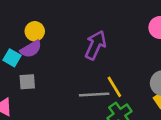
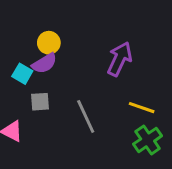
yellow line: (114, 87) -> (142, 108), turned -40
gray line: (94, 94) -> (86, 116), moved, turned 68

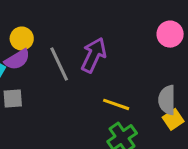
gray line: (86, 116) -> (59, 64), moved

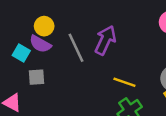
purple semicircle: (17, 60) -> (40, 44), turned 60

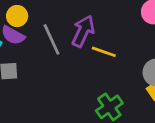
yellow line: (124, 82) -> (104, 52), moved

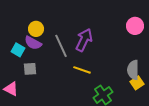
yellow line: (104, 52) -> (82, 70), moved

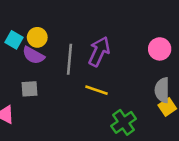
pink circle: (135, 26) -> (160, 49), moved
gray line: (61, 46) -> (69, 59), turned 30
cyan square: (18, 50) -> (14, 40), moved

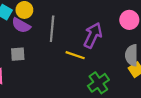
purple arrow: (99, 52) -> (93, 35), moved

